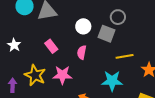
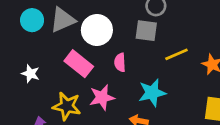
white circle: (83, 26) -> (97, 30), moved, size x1.5
pink rectangle: (51, 46) -> (79, 64), size x1.5
cyan star: (112, 81) -> (152, 93), moved

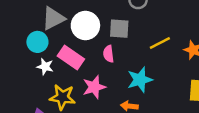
cyan circle: (32, 20) -> (37, 42), moved
gray square: (146, 31) -> (119, 29), moved
white star: (30, 74) -> (45, 67), moved

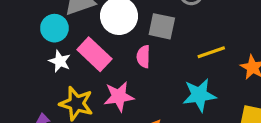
cyan star: (140, 80) -> (199, 95), moved

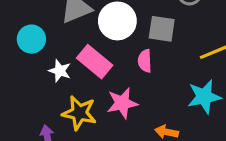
cyan circle: (54, 28) -> (31, 39), moved

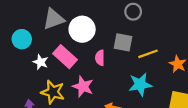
gray square: (162, 29) -> (123, 42), moved
pink star: (122, 103) -> (83, 86), turned 30

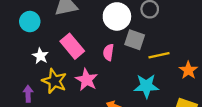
white circle: (82, 29) -> (117, 16), moved
white star: (41, 62) -> (40, 56), moved

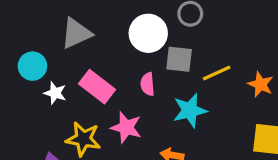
white star: (40, 56) -> (55, 93), moved
cyan star: (146, 86) -> (190, 110), moved

